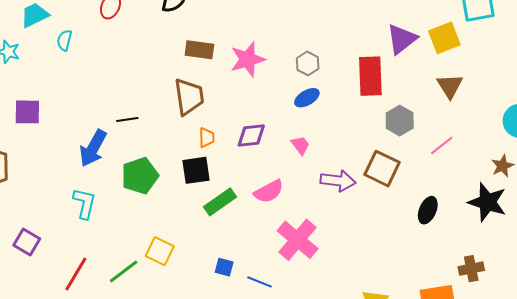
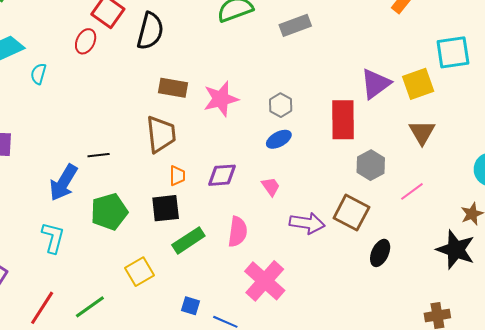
pink semicircle: (269, 191) -> (238, 232), turned -56
black ellipse: (428, 210) -> (380, 253), moved
yellow square: (160, 251) -> (140, 272), moved, turned 32

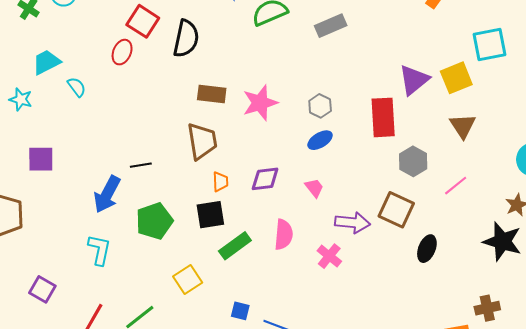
cyan semicircle: (38, 74) -> (77, 87), turned 130
pink cross: (265, 281) -> (329, 256), moved, size x0.6

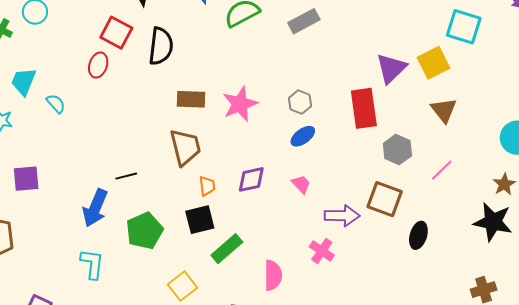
cyan square: (490, 45) -> (464, 27), turned 33
cyan trapezoid: (46, 62) -> (24, 81), turned -36
pink semicircle: (284, 234) -> (273, 275), moved

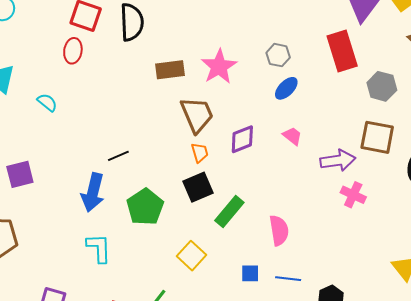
cyan semicircle: (56, 104) -> (47, 102), moved
brown trapezoid: (185, 147) -> (197, 115), moved
pink cross: (322, 251) -> (353, 195), moved

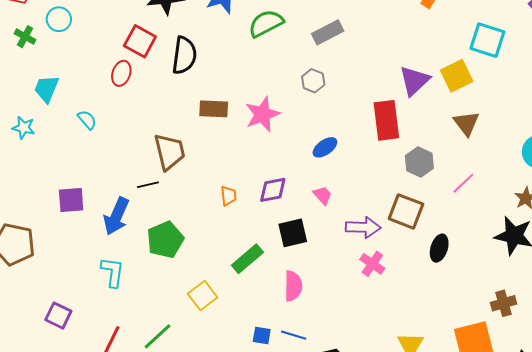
gray hexagon: (278, 55) -> (313, 81), moved
brown trapezoid: (197, 115) -> (170, 152), moved
purple square: (20, 174) -> (71, 200), moved
black square: (198, 187) -> (293, 233), moved
blue square: (250, 273) -> (262, 335), moved

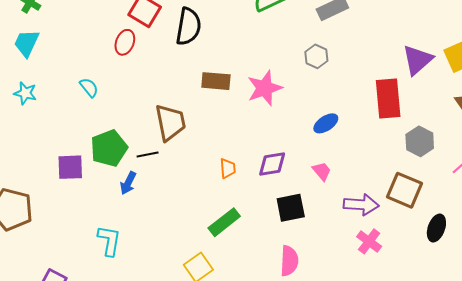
cyan trapezoid: (46, 89) -> (26, 43), moved
blue arrow: (116, 216) -> (128, 183), moved, size x0.6
green pentagon: (165, 240) -> (109, 148), moved
green rectangle: (247, 259) -> (224, 222), moved

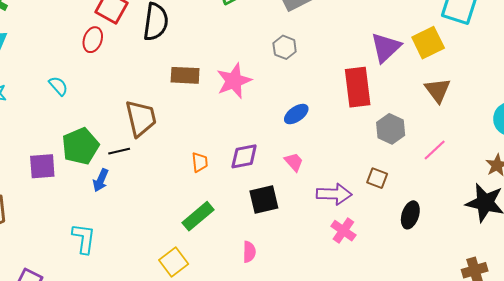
brown square: (404, 190) -> (377, 178), size x0.6
pink semicircle: (289, 261) -> (249, 252), moved, size x0.7

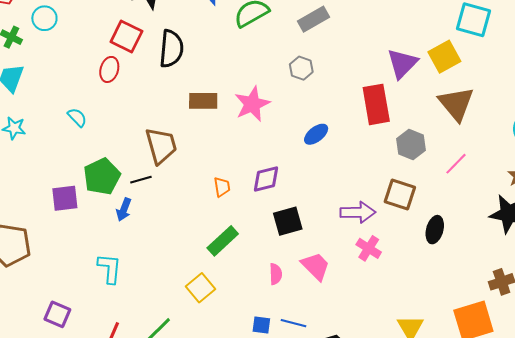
brown triangle: (438, 90) -> (456, 104), size x1.4
pink trapezoid: (294, 162) -> (316, 266), moved, size x1.5
brown square: (377, 178) -> (400, 194), size x1.5

